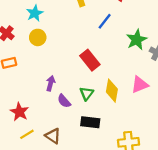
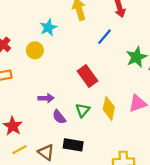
cyan star: (35, 13) -> (48, 27), moved
purple arrow: (51, 83) -> (46, 98), turned 72
black rectangle: (90, 122) -> (73, 145), moved

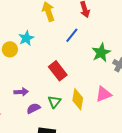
cyan star: (48, 27) -> (26, 38), moved
purple semicircle: (59, 117) -> (33, 108), turned 104

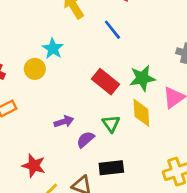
blue line: (72, 35) -> (112, 30), turned -63
green star: (101, 53) -> (142, 78), moved, turned 30

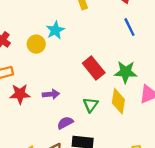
blue line: (112, 30) -> (129, 27), moved
purple semicircle: (86, 139) -> (65, 123), moved
red star: (34, 166) -> (20, 94), moved, turned -30

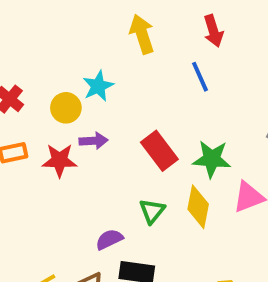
blue line: (129, 27) -> (200, 77), moved
red star: (20, 94) -> (60, 160), moved
purple arrow: (51, 94) -> (94, 141), moved

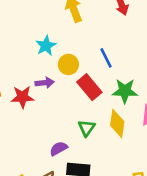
blue line: (200, 77) -> (106, 58), moved
yellow circle: (66, 108) -> (68, 64), moved

